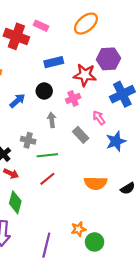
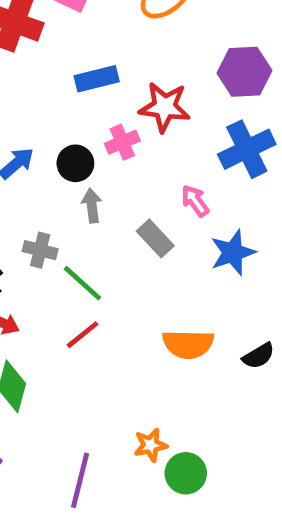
purple hexagon: (108, 59) -> (244, 72), moved
black circle: (44, 91) -> (75, 163), moved
pink cross: (73, 98) -> (122, 142), moved
green line: (47, 155) -> (82, 283), turned 48

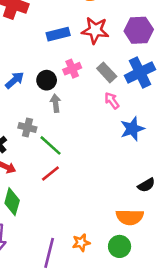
red star: (165, 107) -> (95, 30), moved
gray rectangle: (155, 238) -> (107, 72), moved
orange semicircle: (188, 344) -> (130, 217), moved
orange star: (151, 445) -> (81, 243), moved
green circle: (186, 473) -> (120, 246), moved

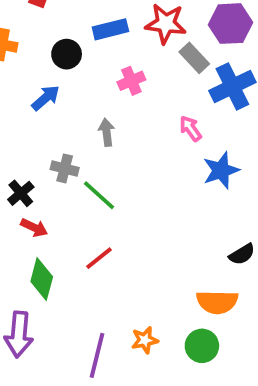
gray rectangle: (107, 72) -> (194, 58), moved
black circle: (47, 80) -> (67, 54), moved
red line: (50, 174) -> (99, 258), moved

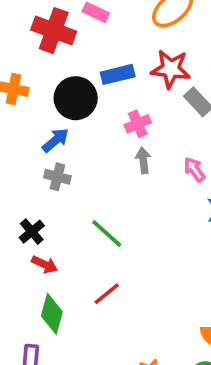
black circle: (67, 54) -> (76, 98), size x1.5
gray arrow: (107, 132) -> (143, 160), moved
gray cross: (65, 168) -> (57, 177), moved

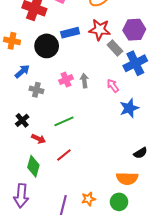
pink cross: (138, 124) -> (66, 80), moved
blue arrow: (56, 140) -> (22, 71), moved
green line: (107, 233) -> (64, 121), turned -66
red arrow: (45, 264) -> (38, 139), moved

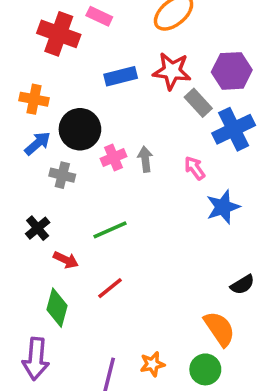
orange cross: (12, 41) -> (34, 99), moved
black circle: (47, 46) -> (80, 129), moved
orange semicircle: (127, 178) -> (219, 329), turned -125

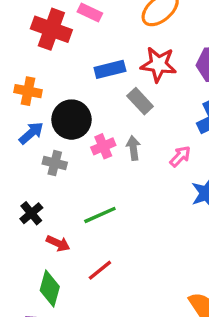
gray rectangle: (198, 103) -> (140, 101), moved
pink arrow: (195, 168) -> (180, 156), turned 80

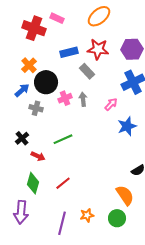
orange cross: (28, 91) -> (29, 65), moved, turned 35
red line: (100, 270) -> (63, 183), moved

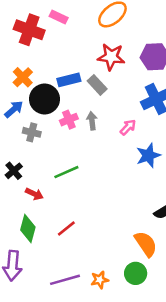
blue rectangle: (69, 52) -> (69, 80), moved
orange star: (87, 215) -> (100, 280), moved
purple line: (62, 223) -> (65, 280), turned 60

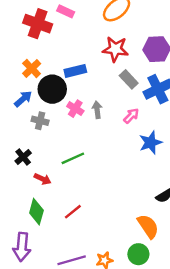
gray rectangle: (97, 85) -> (129, 79), moved
pink cross: (69, 120) -> (75, 109), turned -35

